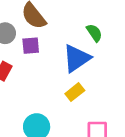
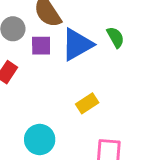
blue triangle: (76, 58) -> (77, 44), moved

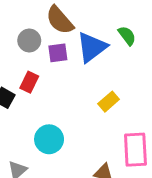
cyan circle: (40, 139) -> (49, 139), moved

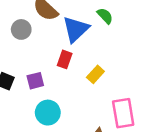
purple square: (58, 53) -> (35, 81), moved
red rectangle: (29, 82) -> (65, 59), moved

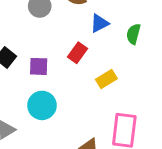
green semicircle: (105, 16) -> (133, 34), moved, turned -138
blue triangle: (76, 29) -> (99, 23), size x0.6

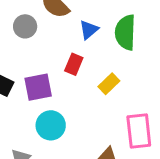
green semicircle: (133, 34) -> (125, 32), size x1.6
purple square: (39, 66) -> (38, 87), size x1.4

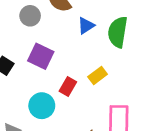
red rectangle: (74, 64) -> (68, 87), moved
purple square: (38, 87) -> (41, 56), moved, turned 30

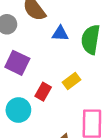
blue triangle: (86, 26) -> (60, 34), turned 36

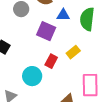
purple square: (17, 63) -> (46, 31), moved

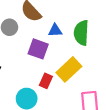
yellow rectangle: (73, 52) -> (69, 69), size x1.6

